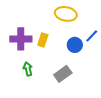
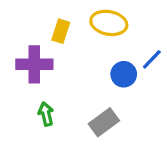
yellow rectangle: (43, 40) -> (61, 31), moved

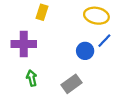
yellow ellipse: (109, 23) -> (96, 16), moved
yellow rectangle: (61, 31) -> (42, 12), moved

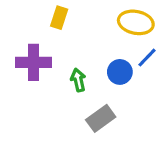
green arrow: (32, 78) -> (78, 80), moved

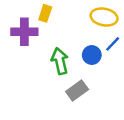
purple cross: (33, 62) -> (24, 32), moved
green arrow: (78, 80) -> (60, 61), size x1.5

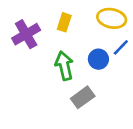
yellow rectangle: (45, 13) -> (64, 22), moved
purple cross: (24, 32) -> (26, 34), turned -30

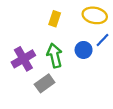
purple cross: (26, 34) -> (23, 59), moved
gray rectangle: (83, 97) -> (45, 83), moved

